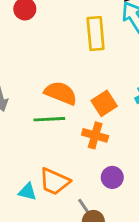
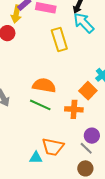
orange square: (104, 103) -> (88, 91), moved
green line: (49, 119) -> (40, 105), turned 40
gray line: (85, 208) -> (86, 148), moved

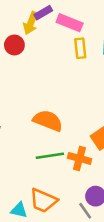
yellow rectangle: (59, 40) -> (80, 48), moved, size x0.7
green line: (40, 105) -> (50, 156), moved, turned -45

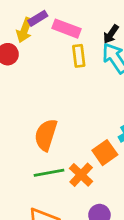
orange semicircle: (48, 121) -> (46, 135), turned -92
orange cross: (79, 158) -> (81, 175), turned 30

